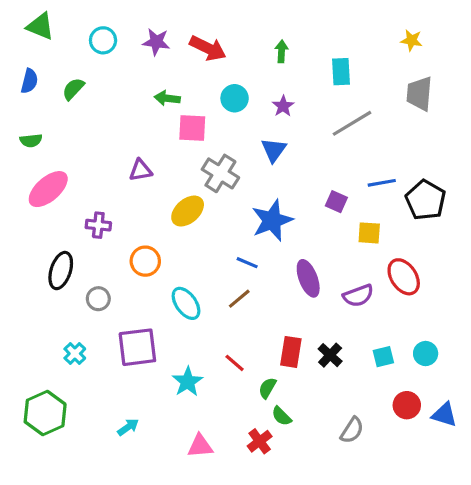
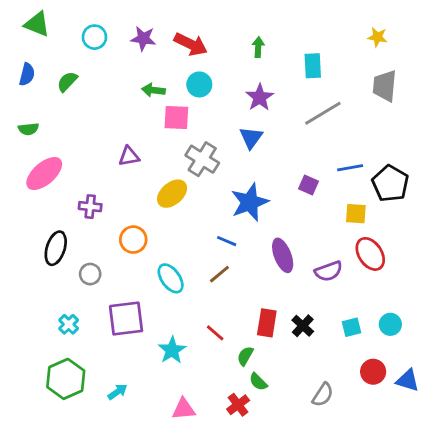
cyan circle: (235, 98) -> (199, 84), moved
purple star: (283, 106) -> (260, 97), size x1.4
yellow square: (369, 233) -> (356, 214), moved
green hexagon: (45, 413) -> (66, 379), moved

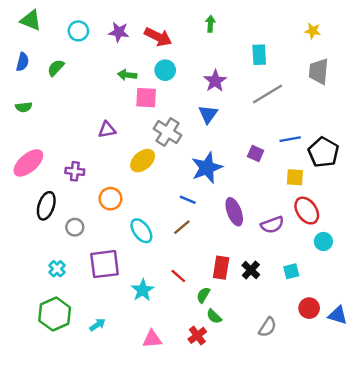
green arrow: (258, 47) -> (210, 24), moved
pink ellipse: (44, 174) -> (28, 163), moved
cyan circle: (390, 324) -> (323, 241), moved

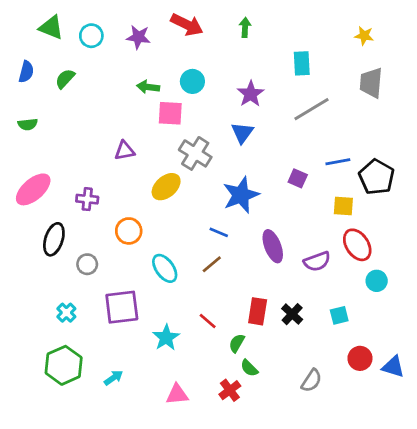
green triangle: (31, 20) -> (51, 27), moved
red arrow: (158, 37) -> (187, 25), moved

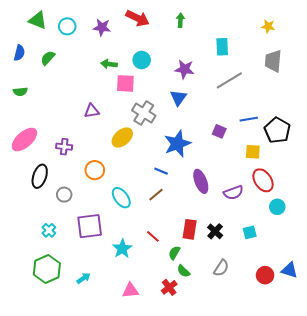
purple star: (251, 94) -> (184, 69), turned -30
red circle: (360, 358) -> (265, 275), moved
gray semicircle: (312, 381) -> (221, 268), moved

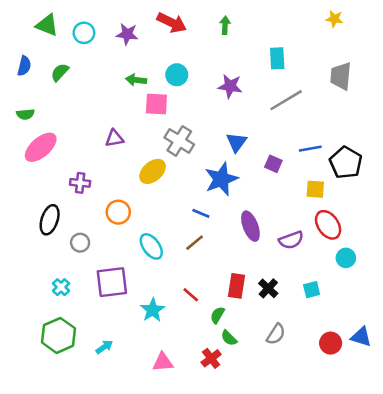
yellow star: (268, 26) -> (334, 19), moved
blue triangle: (178, 98) -> (236, 142), moved
pink ellipse: (24, 140) -> (41, 147), moved

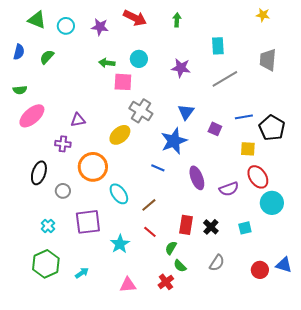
purple triangle: (114, 138) -> (78, 120), moved
orange circle: (118, 212) -> (93, 167), size x1.5
brown line: (195, 243) -> (149, 205), moved
cyan circle: (346, 258) -> (272, 203), size x1.5

